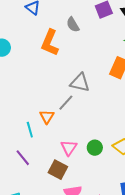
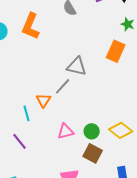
orange L-shape: (50, 43) -> (31, 26), moved
pink triangle: (69, 148) -> (66, 131), turned 42
brown square: (58, 170) -> (93, 153), moved

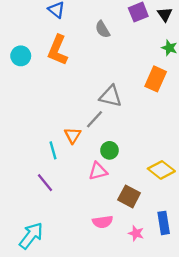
green circle: (92, 131) -> (109, 150), moved

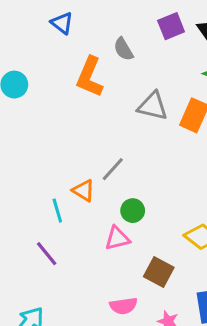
orange L-shape: (58, 50) -> (90, 77), moved
gray triangle: (111, 96) -> (153, 106), moved
orange triangle: (73, 135) -> (83, 191), turned -30

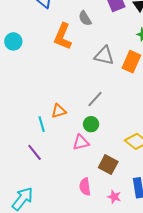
gray line: (113, 169) -> (95, 99), moved
orange triangle: (83, 191) -> (59, 111), turned -49
pink semicircle: (123, 306) -> (85, 187), turned 90

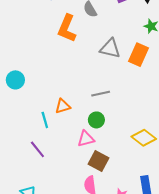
cyan circle: (13, 41) -> (15, 80), moved
gray line: (95, 99) -> (101, 94), turned 36
brown square: (108, 165) -> (98, 161), moved

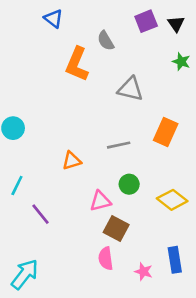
orange rectangle: (138, 55) -> (166, 132), moved
cyan line: (45, 120) -> (17, 185), moved, turned 42
green circle: (96, 120) -> (129, 184), moved

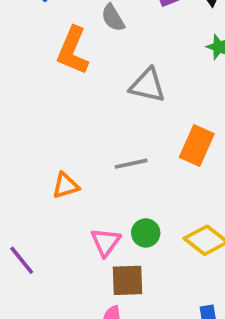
green circle: (129, 184) -> (146, 233), moved
pink triangle: (100, 201) -> (106, 242), turned -40
brown square: (116, 229) -> (127, 280), turned -30

